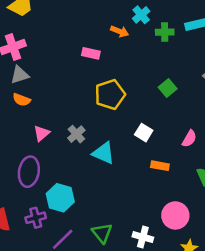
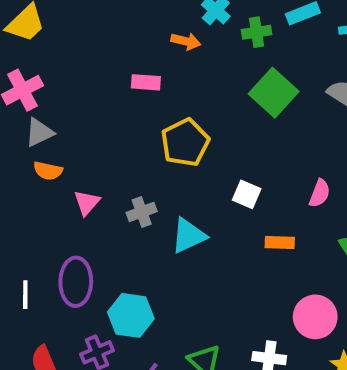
green square: (168, 88) -> (274, 93), moved, size x1.6
pink triangle: (42, 133) -> (87, 203), moved
gray cross: (76, 134) -> (142, 212), turned 30
cyan triangle: (104, 153) -> (189, 236), turned -40

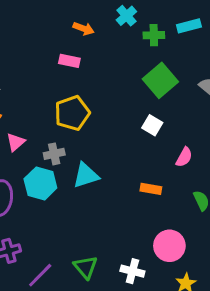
orange arrow: (186, 41) -> (83, 29), moved
yellow pentagon: (185, 143) -> (72, 113), moved
white square: (247, 194) -> (152, 125), moved
cyan hexagon: (131, 315) -> (40, 183), moved

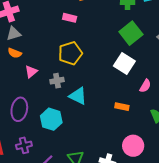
white square: (152, 125) -> (124, 63), size x1.5
cyan triangle: (86, 175) -> (78, 96), turned 42
cyan hexagon: (40, 183) -> (51, 119), moved

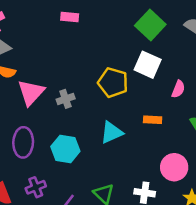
yellow pentagon: (70, 53) -> (113, 82), moved, turned -30
pink triangle: (31, 72) -> (31, 92), size x1.6
cyan triangle: (78, 96) -> (112, 132), moved, turned -42

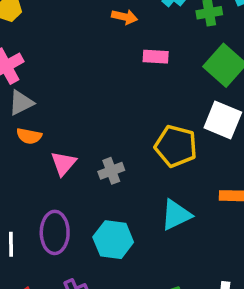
pink rectangle: (70, 17) -> (156, 57), moved
pink triangle: (31, 92) -> (63, 163), size x0.7

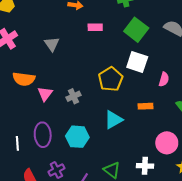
gray triangle: (21, 103) -> (52, 44), moved, turned -35
orange semicircle: (29, 136) -> (24, 79), size x1.5
yellow pentagon: (176, 146) -> (111, 79), turned 30

